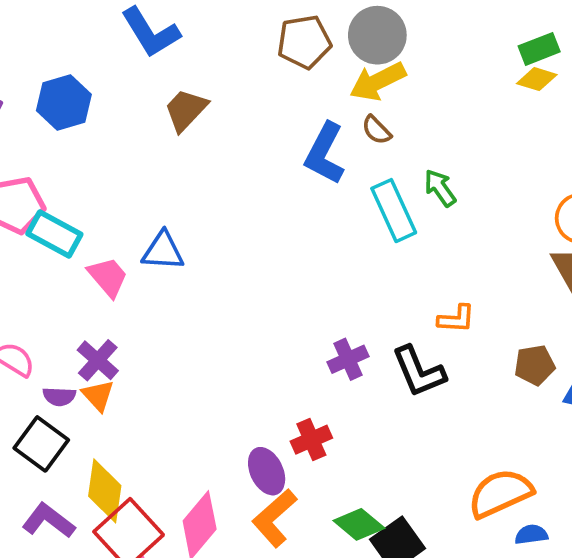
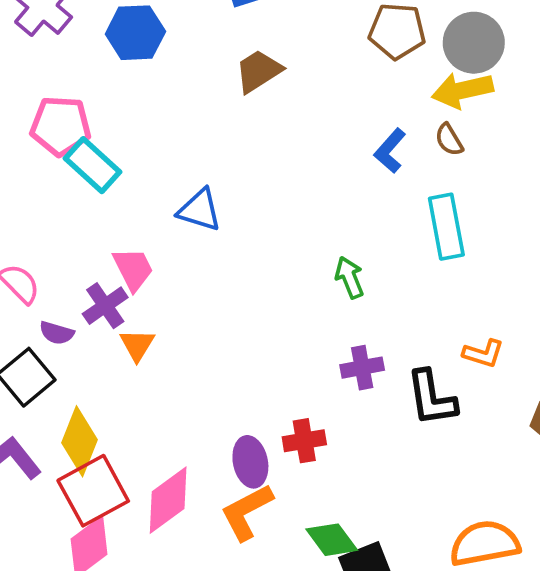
blue L-shape: (325, 153) -> (390, 151), size x0.7
green arrow: (440, 188) -> (350, 277), moved
pink trapezoid: (108, 277) -> (133, 269), moved
orange triangle: (98, 395) -> (137, 345), moved

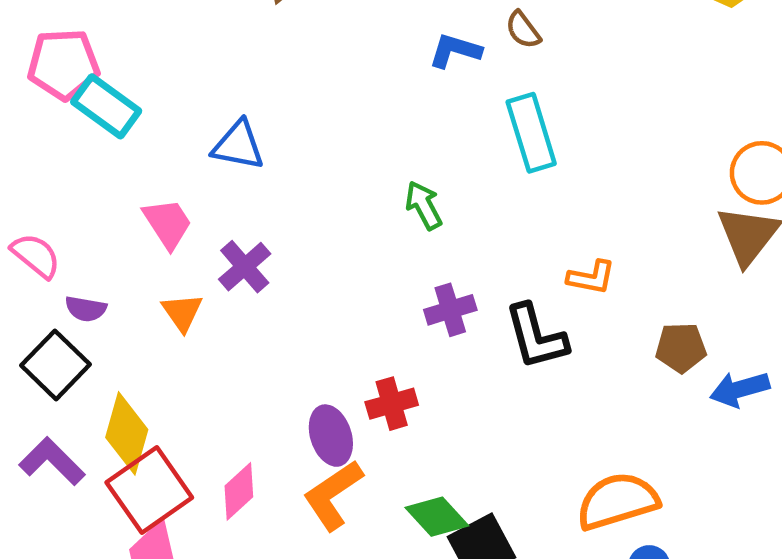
blue L-shape: (390, 151) -> (455, 51), turned 72
purple cross: (105, 306) -> (245, 267), moved
pink diamond: (168, 500) -> (239, 491), size x0.7

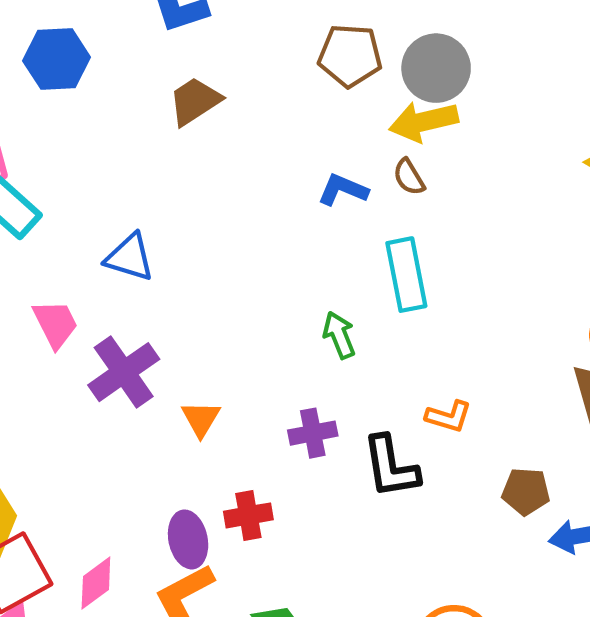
green arrow: (424, 205) -> (339, 335), moved
purple cross: (245, 267) -> (124, 372), size x1.4
orange triangle: (182, 312) -> (201, 419), moved

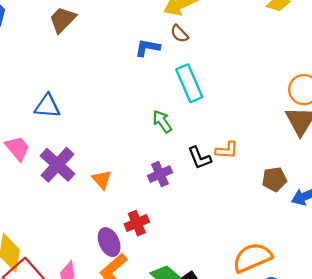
black L-shape: (391, 467) -> (200, 158), moved, size x0.7

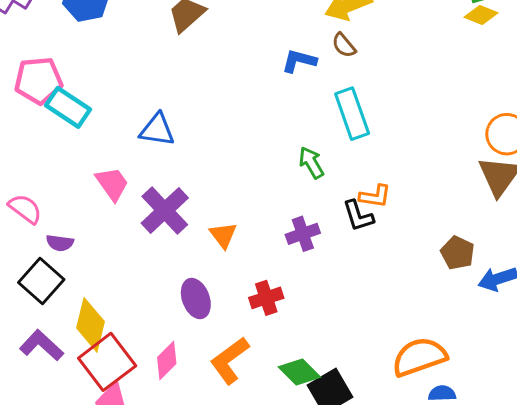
orange L-shape: (227, 150) -> (375, 196), moved
brown pentagon: (274, 179) -> (458, 253), turned 30
purple ellipse: (109, 242) -> (196, 299), moved

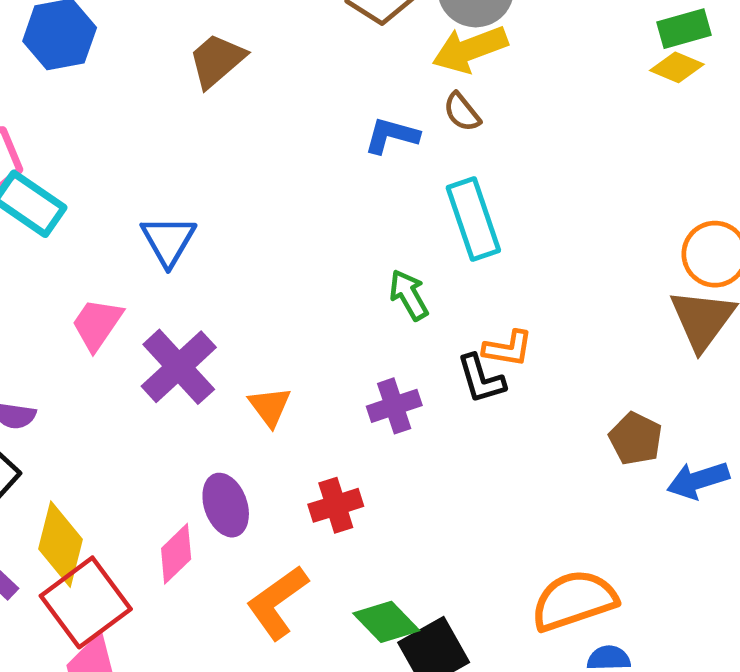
blue triangle: (157, 130) -> (168, 241), turned 51
pink trapezoid: (112, 184) -> (97, 324), turned -111
pink diamond: (167, 360) -> (176, 554), moved

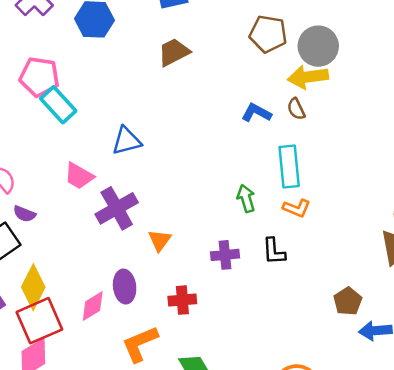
blue triangle: (168, 241) -> (127, 141), turned 32
pink trapezoid: (97, 324) -> (79, 176), turned -108
orange L-shape: (508, 348) -> (297, 208), moved

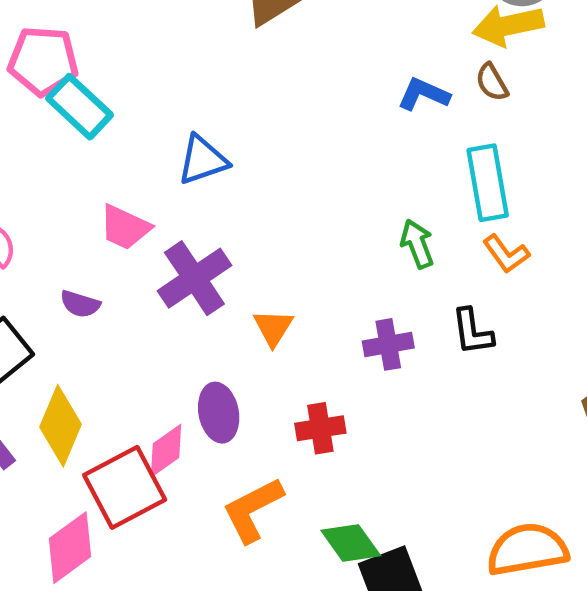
orange L-shape: (297, 208) -> (506, 254), turned 36
purple semicircle: (24, 214) -> (80, 304), moved
red square: (39, 321) -> (125, 487), moved

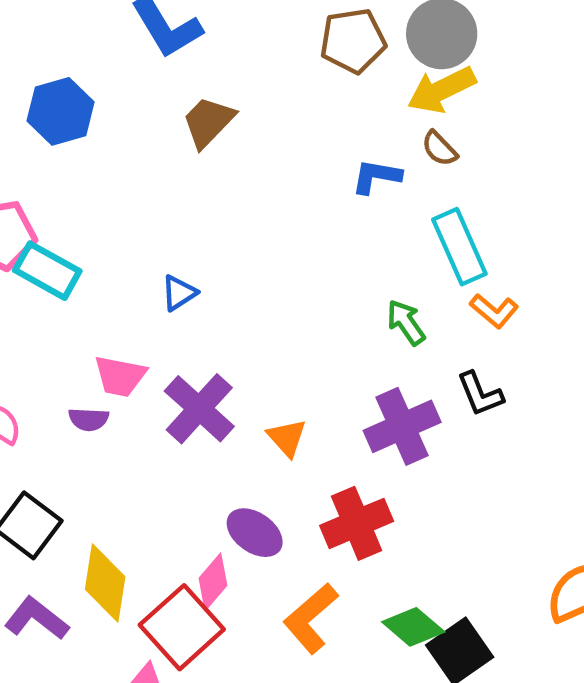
blue triangle: (203, 160) -> (179, 293), size x0.7
purple semicircle: (80, 304) -> (89, 419), moved
purple cross: (388, 344) -> (402, 426), size x1.5
purple ellipse: (219, 413) -> (255, 533), turned -30
red cross: (320, 428) -> (357, 523), size x1.4

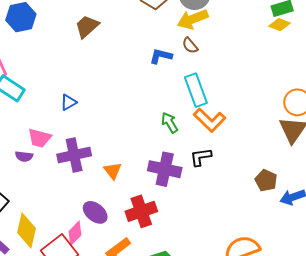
orange L-shape: (494, 311) -> (210, 120), size x1.5
black L-shape: (480, 394) -> (201, 157), turned 100
purple cross: (199, 409) -> (74, 155), turned 32
purple cross: (402, 426) -> (165, 169), turned 32

